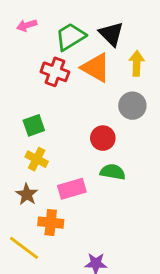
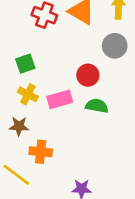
pink rectangle: (72, 189) -> (60, 99), moved
brown star: (27, 194) -> (19, 126), turned -30

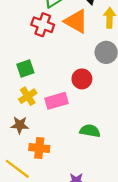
yellow cross: (28, 94) -> (28, 96), turned 30
green semicircle: (97, 106) -> (90, 131), moved

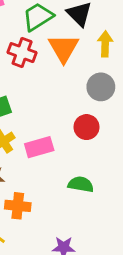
orange triangle: (76, 21) -> (64, 48), turned 30
red circle: (82, 79) -> (87, 127), moved

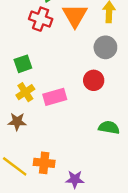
green semicircle: (81, 184) -> (109, 127), moved
orange cross: (18, 206) -> (44, 163), moved

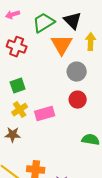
red cross: (41, 19) -> (17, 47), moved
gray circle: (105, 47) -> (77, 72), moved

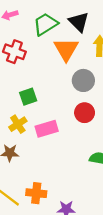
green square: (18, 86) -> (28, 97), moved

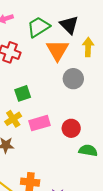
red circle: (85, 113) -> (71, 128), moved

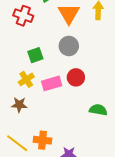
gray circle: (73, 79) -> (69, 46), moved
red circle: (71, 128) -> (76, 77), moved

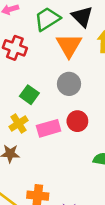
green square: (35, 55) -> (29, 95), turned -35

